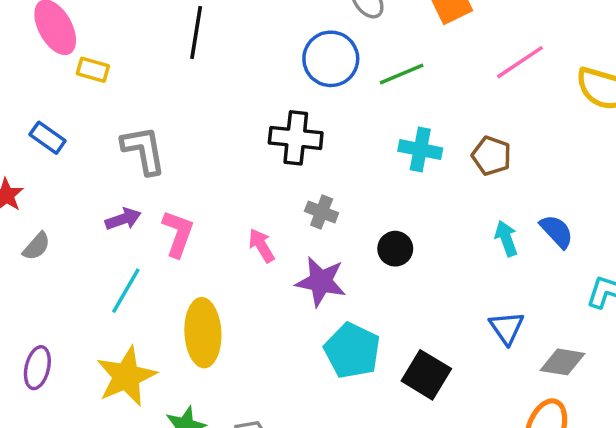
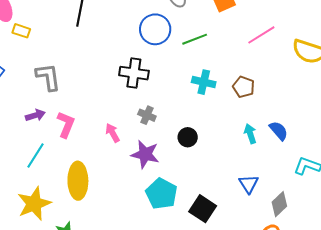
gray diamond: (562, 362) -> (279, 204), turned -55

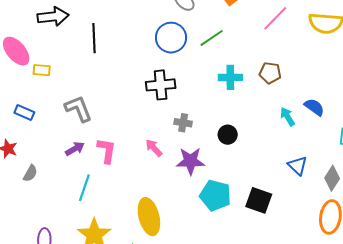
yellow ellipse: (78, 181) -> (149, 217), moved

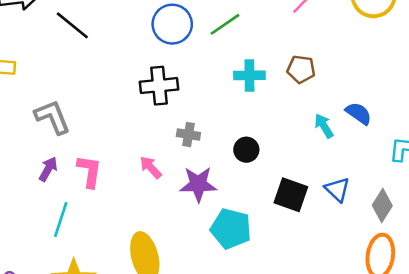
black line: (94, 38) -> (72, 25), turned -48
purple arrow: (75, 149) -> (48, 169), turned -30
black square: (259, 200) -> (291, 195), moved

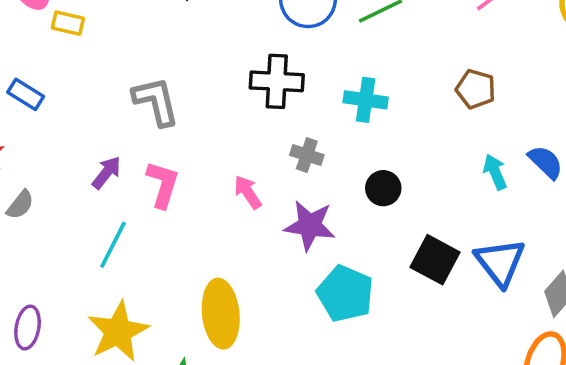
cyan cross: (249, 75) -> (366, 100), moved
gray L-shape: (52, 117) -> (156, 101), moved
blue triangle: (337, 189) -> (500, 262), size x1.4

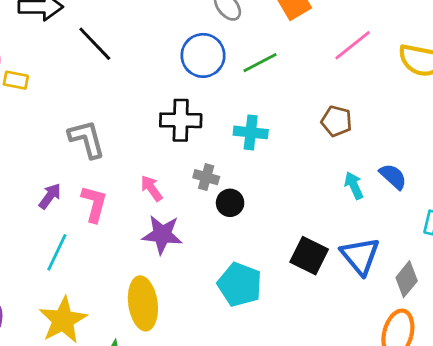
black circle: (383, 188) -> (230, 203), moved
pink arrow: (248, 192) -> (151, 188), moved
purple star: (310, 225) -> (162, 234), moved

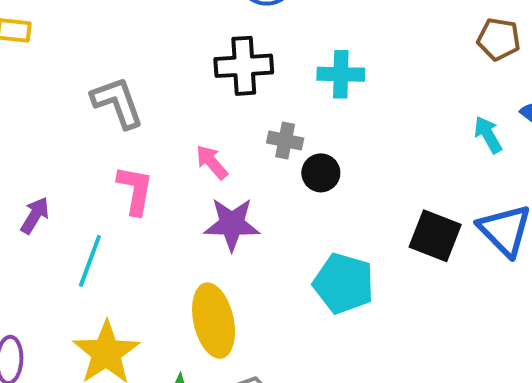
brown pentagon: (337, 121) -> (499, 39), moved
purple arrow: (50, 196) -> (35, 215), moved

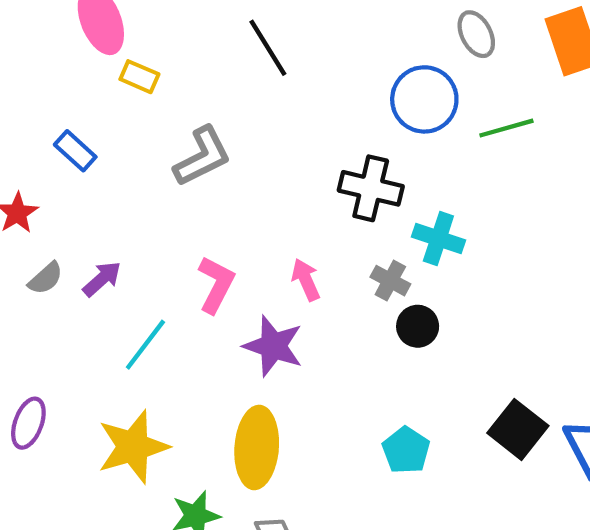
cyan cross: (341, 74) -> (438, 238), moved
gray L-shape: (117, 102) -> (202, 156), moved, turned 66
purple star: (232, 224) -> (273, 346), moved
cyan pentagon: (344, 283) -> (406, 450), size x0.7

